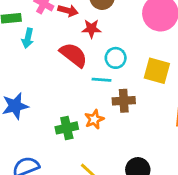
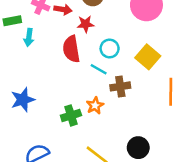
red semicircle: (73, 55) -> (71, 49), turned -132
yellow square: (157, 71) -> (148, 57), turned 30
cyan line: (102, 80) -> (99, 69), turned 30

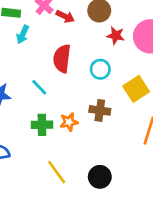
red star: (86, 24) -> (116, 35), moved
cyan line: (99, 69) -> (39, 87), moved

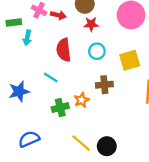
red star: (116, 35) -> (91, 24), moved
yellow square: (136, 89) -> (130, 60), turned 30
black circle: (100, 177) -> (107, 146), moved

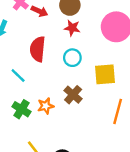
brown cross: (104, 85) -> (73, 95), turned 35
green cross: (60, 108) -> (21, 109), turned 35

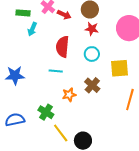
cyan line: (18, 75) -> (56, 71), moved, turned -40
green cross: (21, 109) -> (46, 112), moved

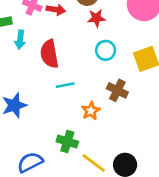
red semicircle: (62, 47) -> (49, 54), moved

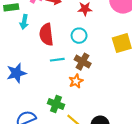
cyan circle: (106, 50) -> (79, 36), moved
brown cross: (117, 90) -> (83, 62), moved

